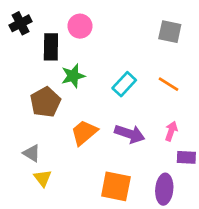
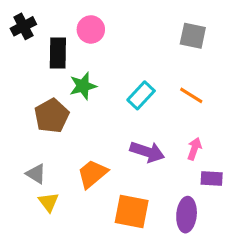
orange trapezoid: (84, 132) -> (92, 174), moved

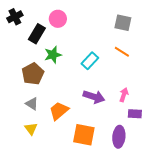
black rectangle: (58, 53) -> (37, 34), turned 30
orange line: (191, 95) -> (122, 52), moved
gray triangle: (36, 174) -> (32, 104), moved

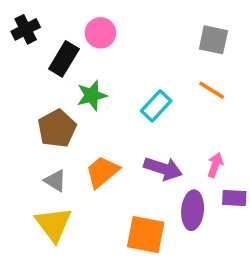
orange trapezoid: (59, 111) -> (102, 172), moved
yellow triangle: (31, 129) -> (53, 224), size x1.6
purple ellipse: (119, 137) -> (193, 210), moved

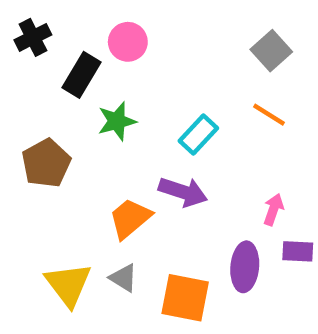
gray square: (213, 40) -> (271, 51), turned 36
brown pentagon: (57, 128) -> (46, 163), moved
purple arrow: (163, 168) -> (183, 192), moved
gray triangle: (55, 181) -> (123, 278), moved

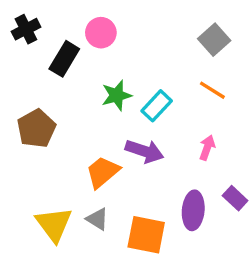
green star: (117, 121) -> (117, 95), moved
pink arrow: (273, 209) -> (207, 148), moved
purple rectangle: (298, 251) -> (235, 198), turned 40

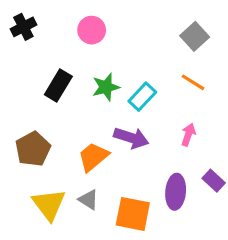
black rectangle: (64, 59) -> (58, 86), moved
brown pentagon: (36, 128) -> (33, 149), moved

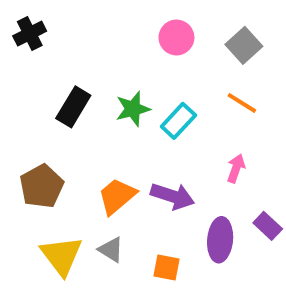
pink circle: (92, 30) -> (176, 37), moved
purple arrow: (131, 138) -> (172, 196), moved
orange square: (133, 214) -> (167, 268), size x0.6

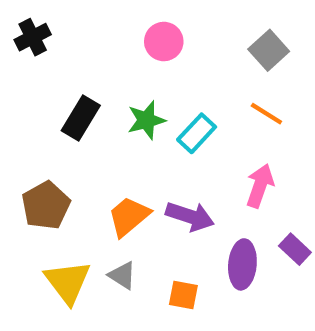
pink circle: (176, 37) -> (164, 42), moved
pink arrow: (236, 168) -> (260, 186), size x1.4

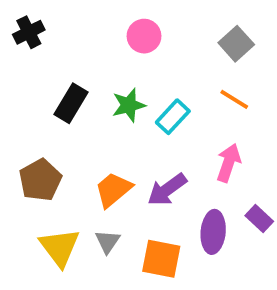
purple arrow: (190, 216) -> (167, 190), turned 126
gray triangle: (122, 275) -> (108, 242), turned 32
orange square: (183, 295) -> (161, 259), size x1.5

